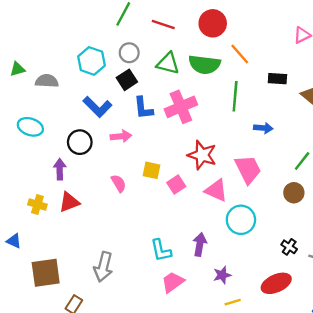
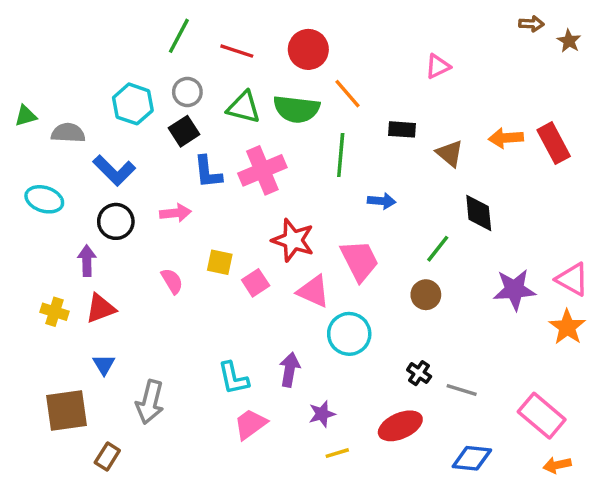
blue L-shape: (97, 107) -> (114, 170), moved
blue triangle: (14, 241) -> (104, 365), moved, turned 35

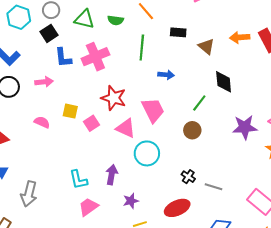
green semicircle: (296, 109) -> (116, 20), size x0.6
pink semicircle: (172, 281) -> (42, 122), turned -35

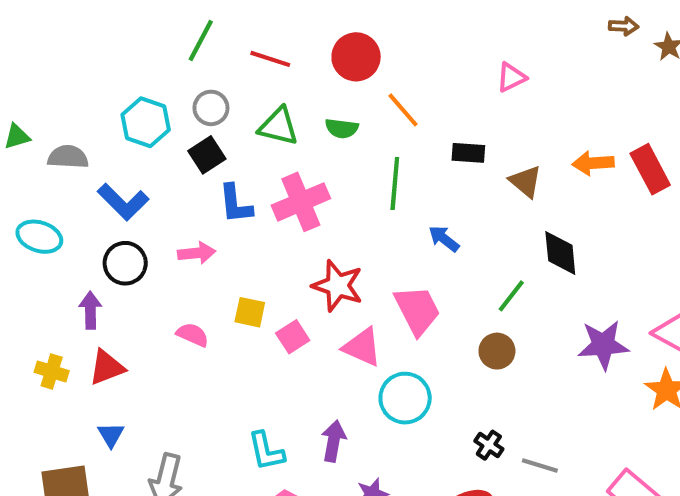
blue arrow: (166, 75) -> (444, 239), turned -147

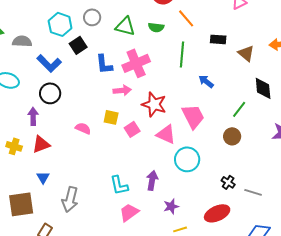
black square: (207, 155) -> (78, 45), moved
pink arrow: (197, 253) -> (122, 90), moved

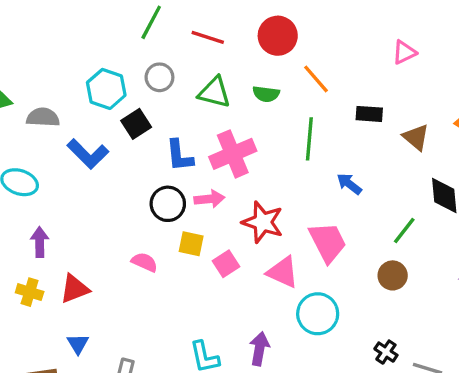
black circle: (50, 93) -> (168, 204), moved
purple arrow: (33, 116) -> (40, 242), moved

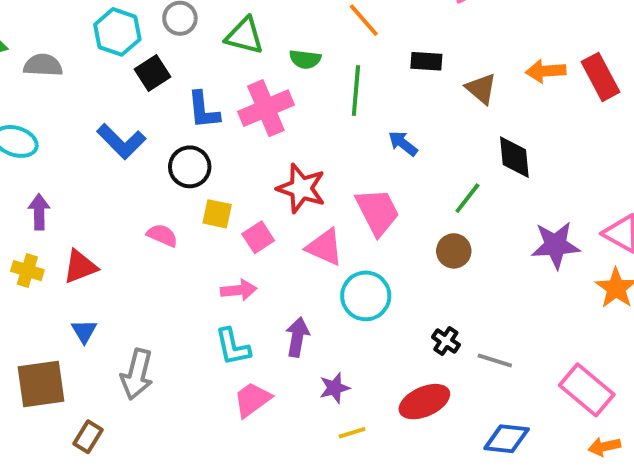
green semicircle: (266, 94) -> (305, 59), moved
blue L-shape: (88, 154) -> (121, 141), moved
pink arrow: (209, 199) -> (239, 290), moved

